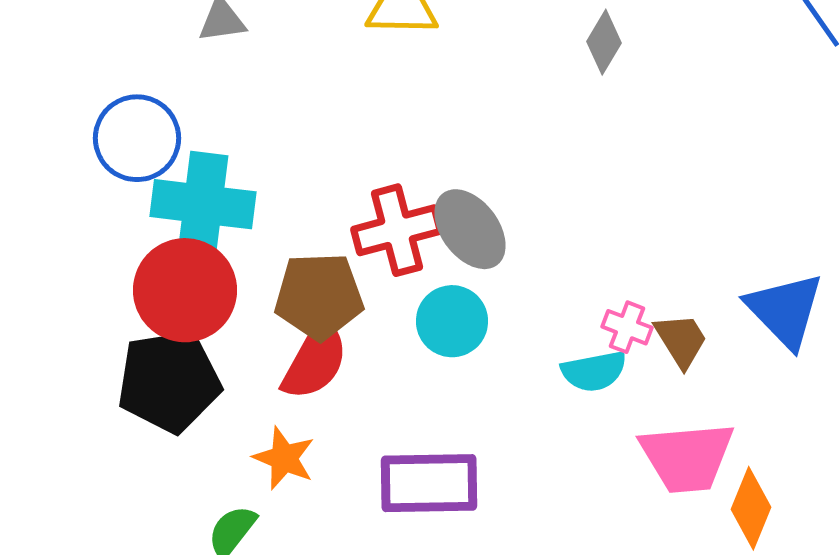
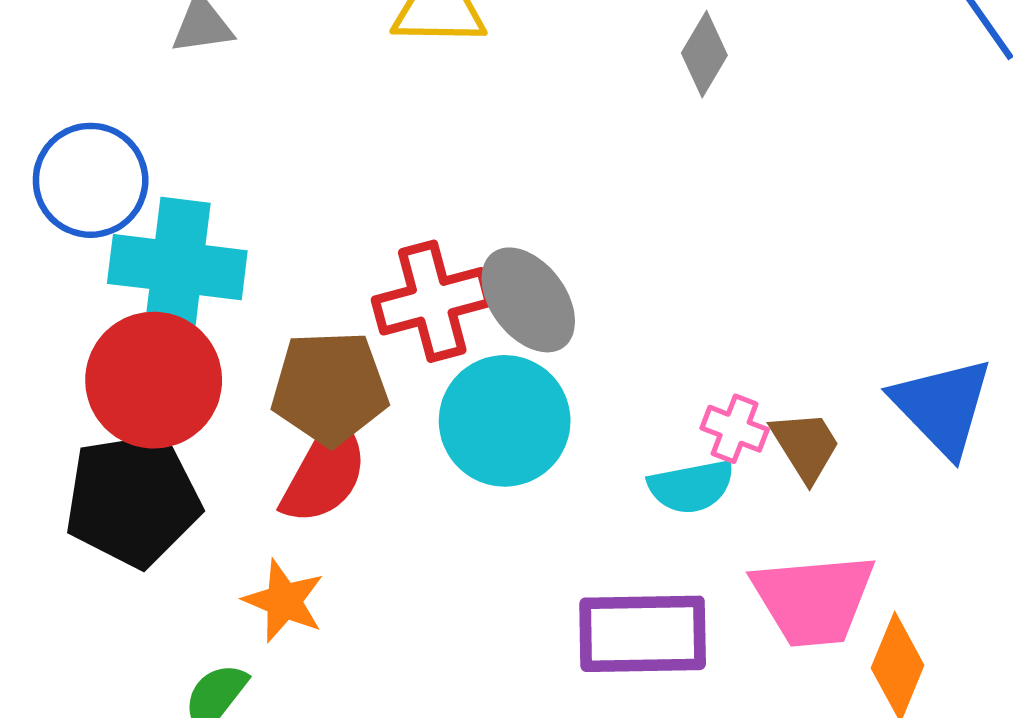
cyan circle: (452, 321) -> (505, 421), size x1.4
purple rectangle: (429, 483) -> (643, 634), moved

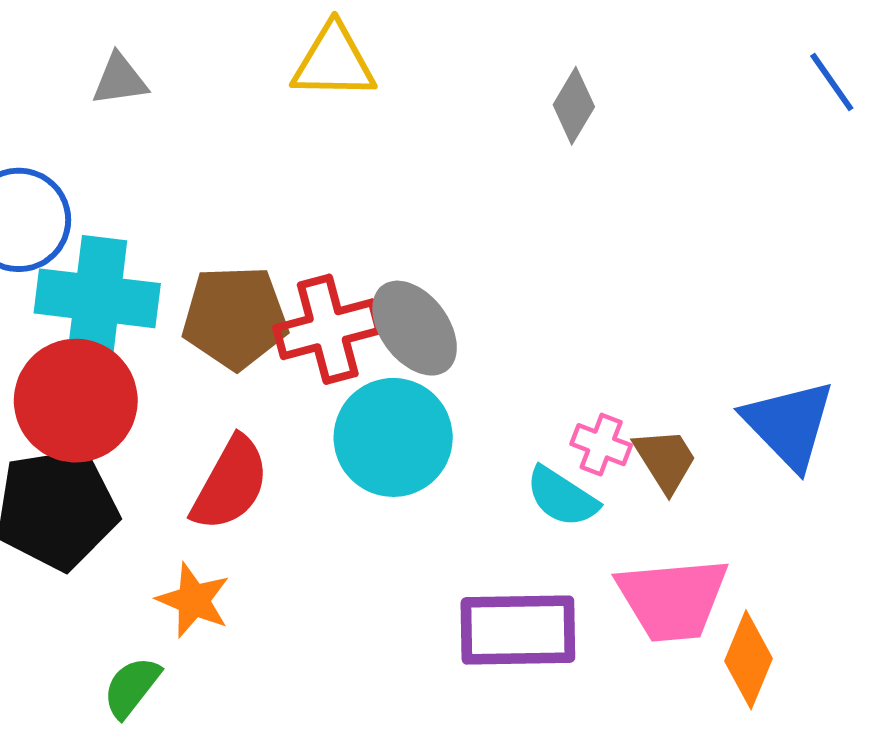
brown pentagon: (330, 388) -> (235, 317), moved
cyan semicircle: (691, 487) -> (562, 497), turned 44

